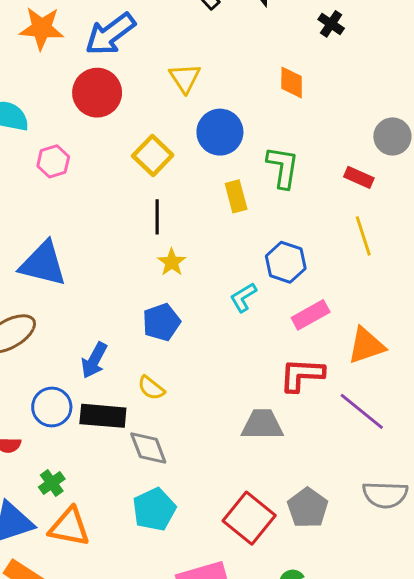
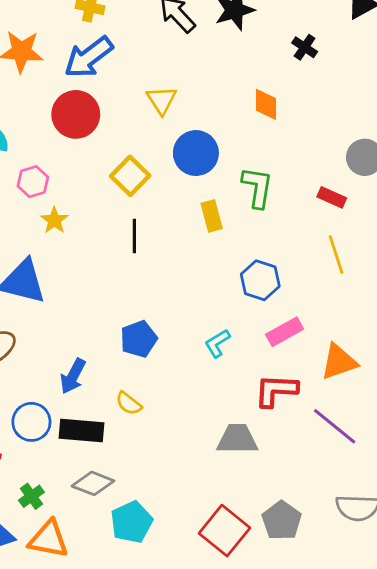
yellow star: (172, 262) -> (54, 220), moved
cyan L-shape: (243, 297) -> (217, 343), moved
gray diamond: (148, 448) -> (93, 483), moved, turned -48

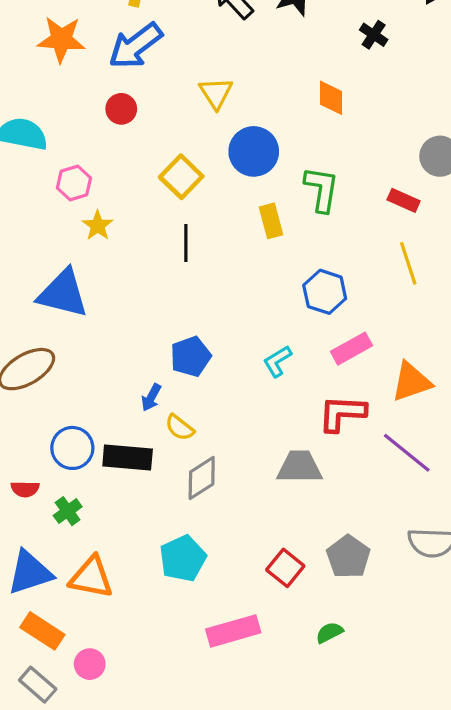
red circle: (76, 114) -> (121, 109), size x0.6
blue arrow: (73, 376) -> (151, 398), moved, size x0.7
gray diamond: (93, 483) -> (202, 478), moved, turned -54
green cross: (31, 496) -> (68, 511), moved
red square: (224, 531) -> (285, 568), size x0.7

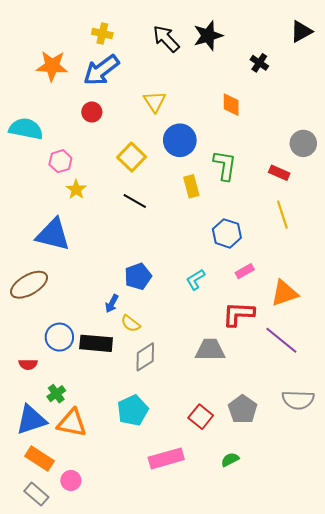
black line: (186, 243) -> (135, 201), turned -60
pink rectangle: (352, 349) -> (245, 271), size x0.7
green cross: (68, 511) -> (56, 394), moved

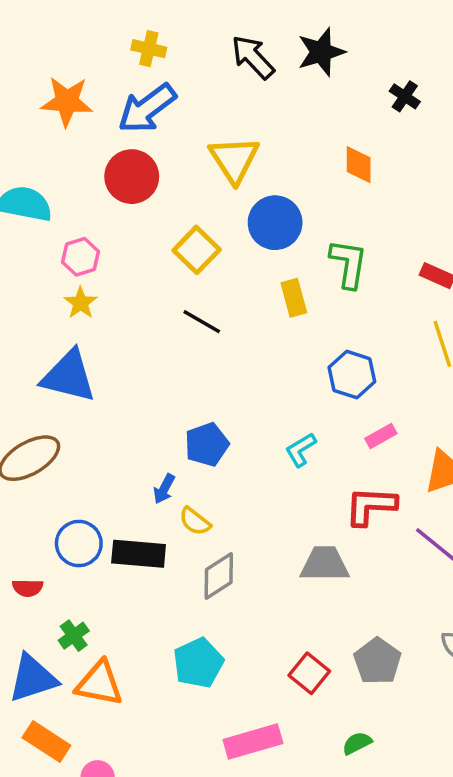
yellow triangle: (155, 102) -> (234, 160), size x1.4
red circle: (92, 112) -> (132, 177), size x1.6
yellow star: (76, 189) -> (81, 303), moved

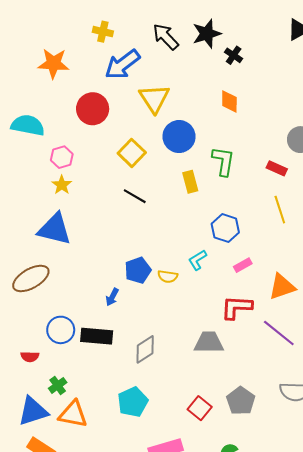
black cross: (405, 96) -> (234, 55), moved
blue arrow: (147, 108) -> (122, 65), moved
cyan L-shape: (301, 450) -> (198, 260), moved
yellow semicircle: (195, 521) -> (168, 276), moved, turned -30

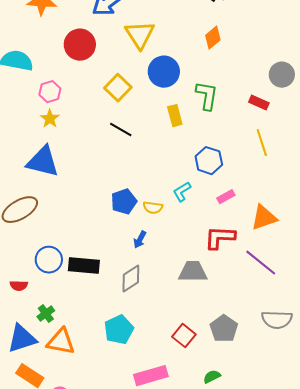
orange diamond: (229, 102) -> (213, 38), turned 50
blue arrow: (112, 297) -> (140, 240), moved

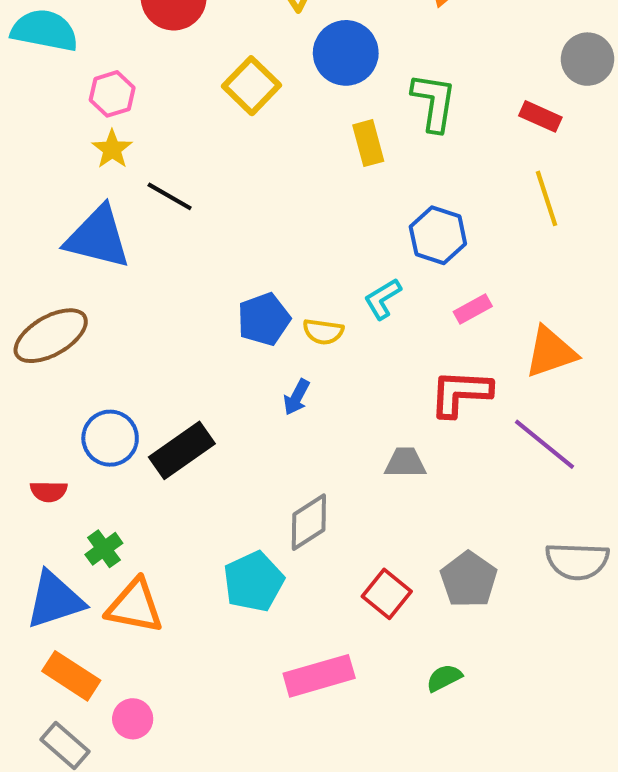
black line: (121, 130) -> (170, 196), moved
black rectangle: (84, 266) -> (182, 450), turned -40
gray trapezoid: (193, 272) -> (405, 463), size x0.7
gray diamond: (131, 279) -> (309, 522), moved

